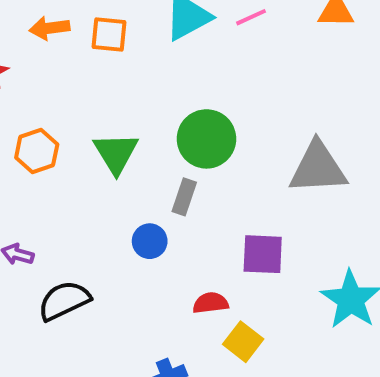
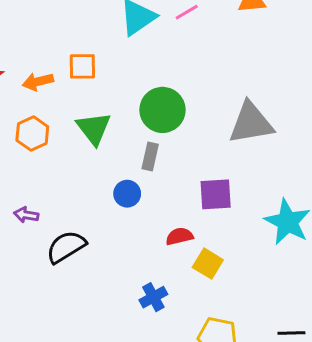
orange arrow: (50, 28) -> (38, 82), moved
orange square: (109, 35) -> (82, 66), moved

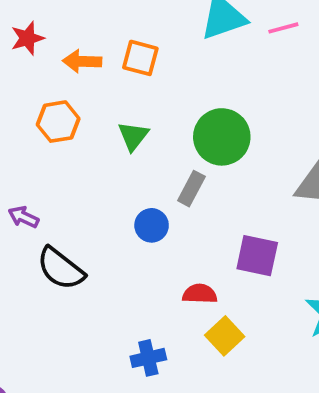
green triangle: (94, 128) -> (133, 136), size x0.7
black semicircle: (66, 247) -> (61, 269), turned -126

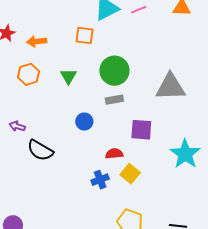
orange square: (140, 58) -> (85, 36), moved
gray rectangle: (191, 189) -> (114, 100), moved, turned 60
blue cross: (148, 358) -> (100, 180), moved

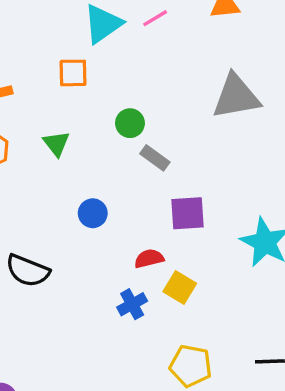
green circle: (114, 71) -> (130, 123), size x0.6
gray triangle: (170, 87) -> (236, 97), moved
gray rectangle: (114, 100) -> (155, 158), moved, turned 54

